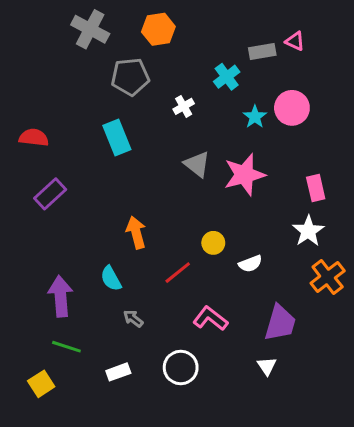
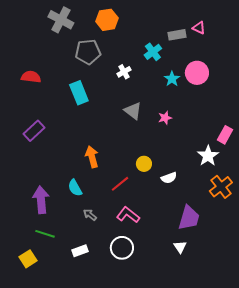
red semicircle: (34, 138) -> (31, 77), moved
pink star: (244, 175) -> (165, 118), size x0.5
pink rectangle: (316, 188) -> (225, 135), moved, turned 42
pink L-shape: (210, 319) -> (128, 215), moved

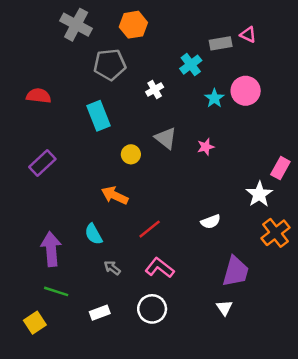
orange arrow: (92, 157) -> (115, 195), turned -50
yellow circle: (144, 164) -> (131, 154), moved

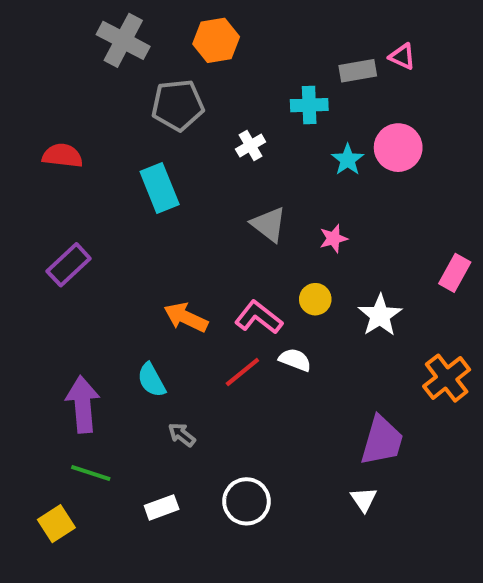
cyan cross: (191, 65) -> (309, 105), turned 35
yellow circle: (131, 154) -> (315, 299), moved
white star: (259, 194) -> (380, 315), moved
white semicircle: (211, 222) -> (295, 360), moved, turned -138
pink L-shape: (160, 268) -> (259, 317), moved

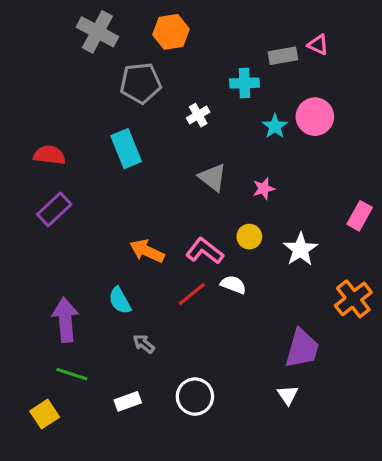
red semicircle: (63, 156) -> (49, 155), moved

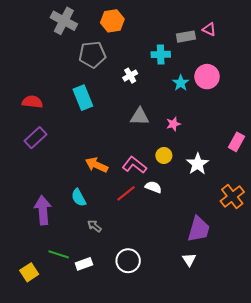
gray triangle: (213, 177) -> (140, 117), turned -36
green line: (72, 374) -> (59, 254), moved

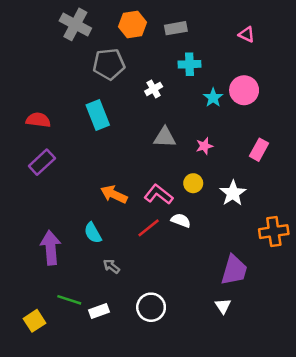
gray rectangle: (186, 37) -> (176, 28), moved
pink rectangle: (236, 142) -> (259, 150), moved
orange cross: (232, 197) -> (274, 232), turned 30

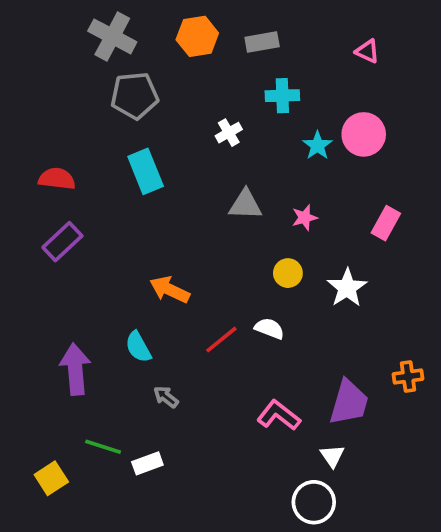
gray pentagon: (109, 64) -> (135, 96), moved
pink L-shape: (159, 194) -> (279, 415), moved
orange cross: (274, 232) -> (408, 377), moved, size x0.7
white circle: (151, 307) -> (314, 502), moved

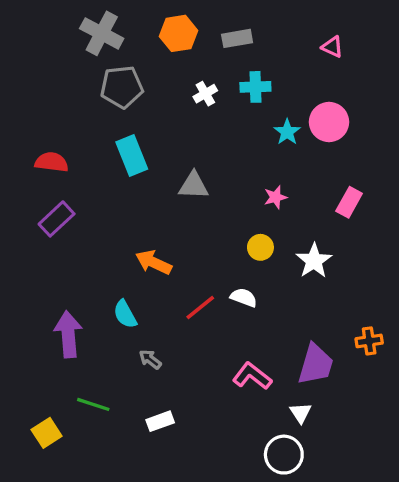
white cross: (229, 133) -> (205, 94), moved
gray triangle: (245, 205) -> (194, 186), moved
white rectangle: (147, 463) -> (160, 421), moved

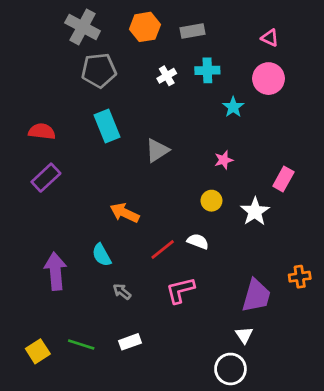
pink circle: (329, 122) -> (268, 79), moved
gray triangle: (194, 186) -> (157, 150), turned -35
pink rectangle: (349, 202) -> (283, 179), moved
pink L-shape: (252, 376) -> (180, 290), moved, turned -52
green line: (93, 404) -> (81, 345), moved

